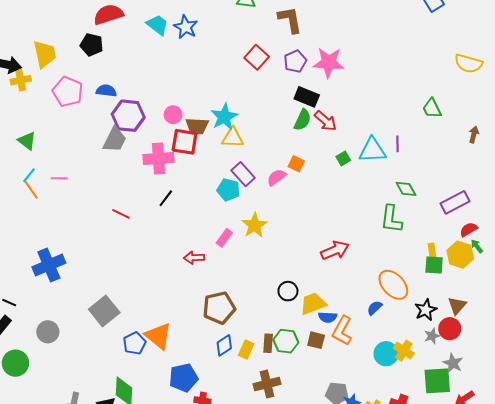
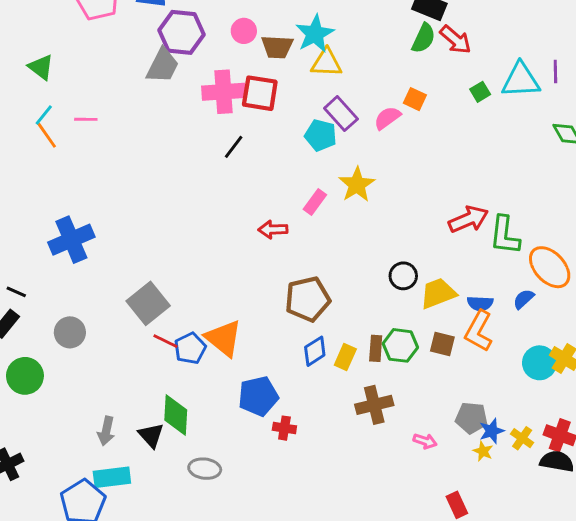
red square: (185, 142) -> (260, 93), moved
red line: (121, 214) -> (166, 341), moved
green L-shape: (391, 219) -> (505, 235), moved
blue semicircle: (328, 317) -> (480, 303), moved

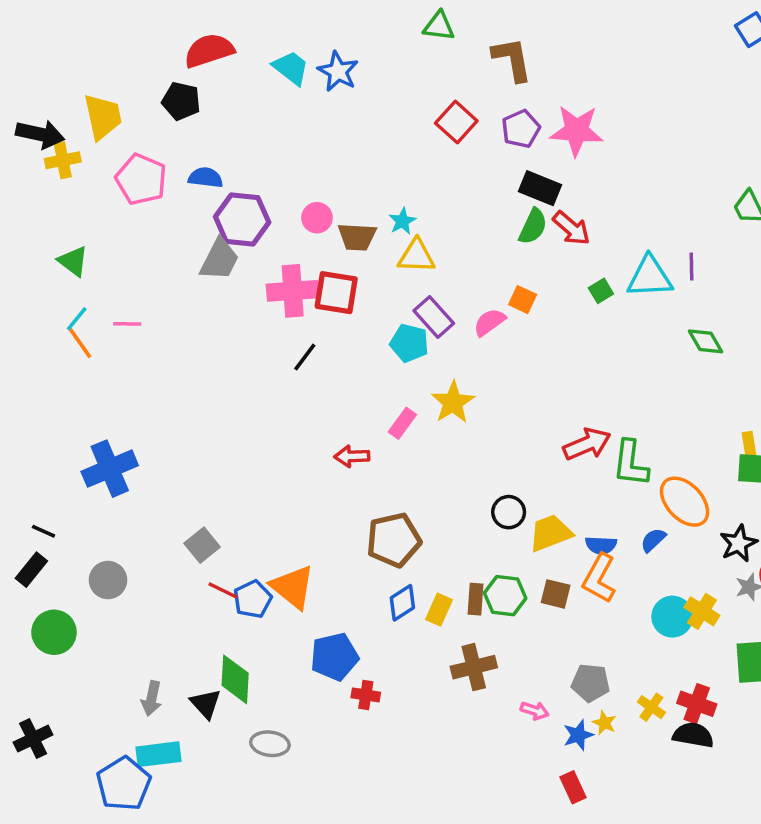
cyan star: (315, 34) -> (402, 221), size x0.6
gray square: (148, 303) -> (202, 545), size x0.7
blue star: (492, 431) -> (578, 735), moved

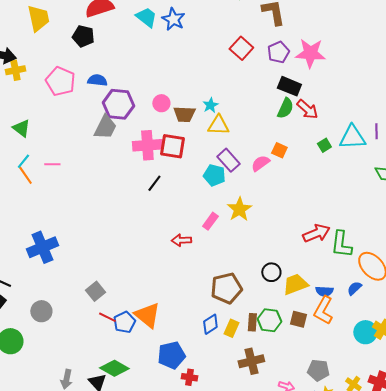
yellow trapezoid: (103, 117) -> (38, 18), moved
brown pentagon: (394, 540) -> (226, 288), moved
green diamond: (235, 679) -> (114, 368), turned -64

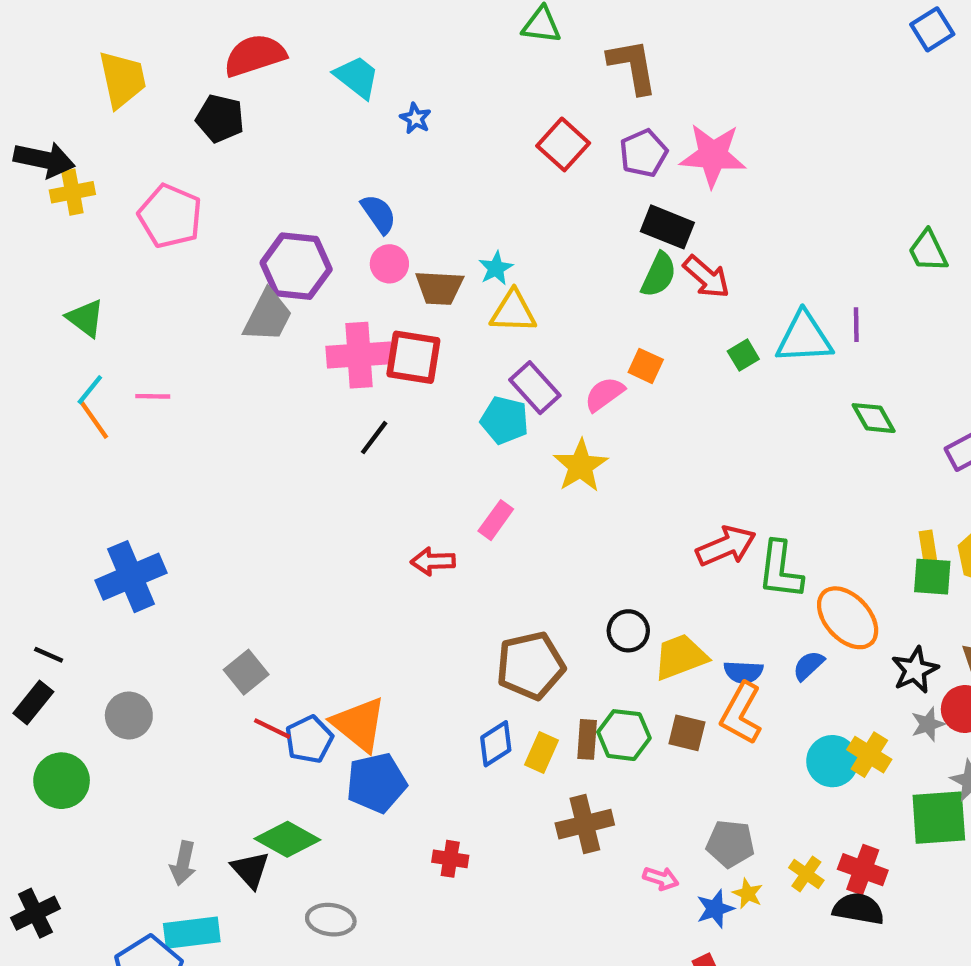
blue star: (173, 19) -> (415, 118), moved, size x0.6
blue semicircle: (97, 80) -> (379, 214), moved, turned 48
yellow star: (239, 209) -> (580, 466), moved
blue pentagon: (171, 355) -> (376, 783), moved

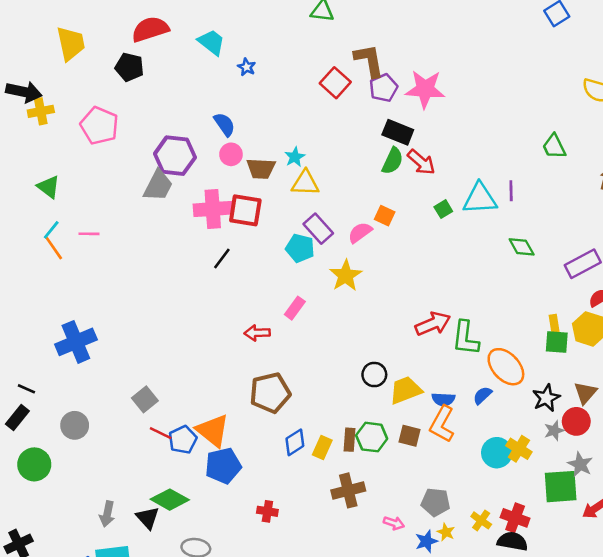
brown L-shape: (633, 66) -> (369, 61), moved
brown pentagon: (531, 666) -> (270, 393), moved

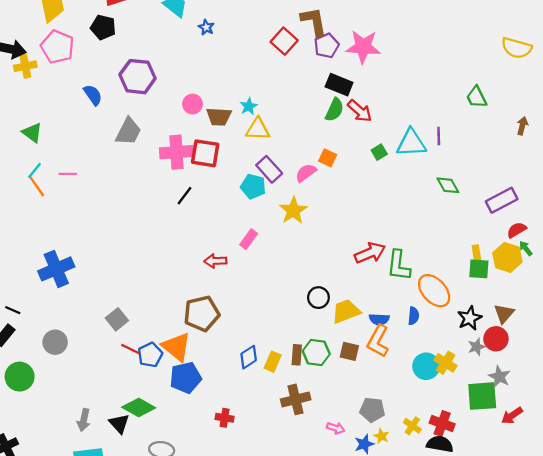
blue semicircle: (224, 124) -> (93, 95), moved
pink pentagon: (99, 126) -> (57, 47), moved
purple hexagon: (175, 156) -> (138, 77), moved
brown pentagon: (270, 393) -> (202, 314), moved
blue semicircle: (482, 395) -> (414, 316), turned 138

